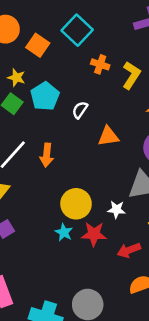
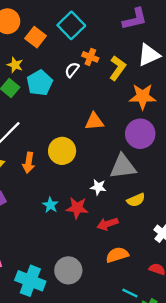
white semicircle: (80, 110) -> (72, 70), moved
orange arrow: (47, 155) -> (29, 163), moved
yellow circle: (76, 204) -> (62, 151), moved

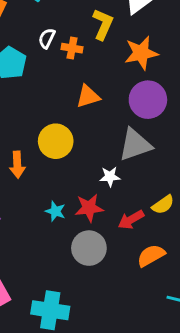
orange cross: (90, 57) -> (72, 48), moved
yellow semicircle: (136, 200) -> (163, 205), moved
gray circle: (68, 270) -> (89, 248), moved

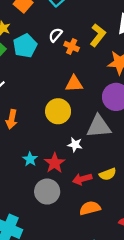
yellow circle: (56, 141) -> (58, 111), moved
red star: (89, 208) -> (55, 163), turned 30

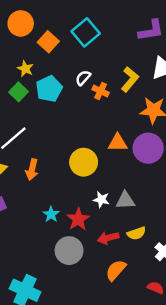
orange triangle: (74, 84) -> (118, 143), moved
gray triangle: (99, 127) -> (125, 200), moved, size x0.7
orange semicircle: (90, 208) -> (116, 270), turned -36

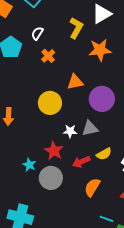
orange cross: (101, 91) -> (48, 56), moved, turned 32
purple circle: (148, 148) -> (102, 99), moved
cyan star: (51, 214) -> (29, 165), moved

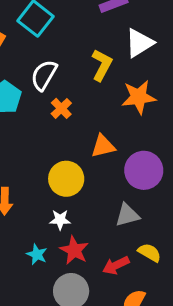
white semicircle: (37, 33) -> (44, 75), size x1.5
white star: (70, 131) -> (60, 220), moved
yellow semicircle: (104, 154) -> (149, 253), turned -119
cyan star: (29, 165) -> (37, 254), moved

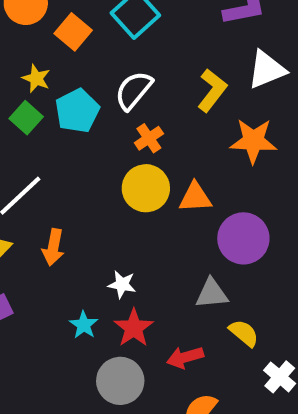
yellow circle: (66, 179) -> (146, 188), moved
yellow semicircle: (149, 253) -> (244, 333), moved

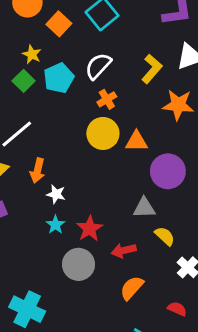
white star: (122, 284) -> (56, 194), moved

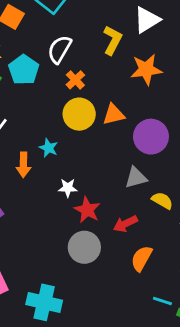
white star: (56, 194) -> (68, 188), moved
cyan star: (55, 225) -> (48, 148), moved

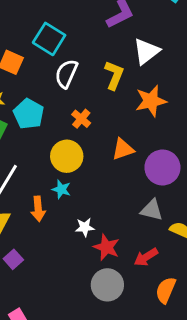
white semicircle: (59, 49) -> (66, 74), moved
yellow circle: (79, 114) -> (67, 156), moved
gray triangle: (136, 178) -> (152, 210), turned 35

